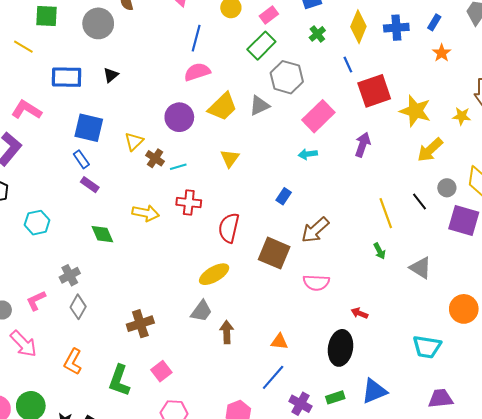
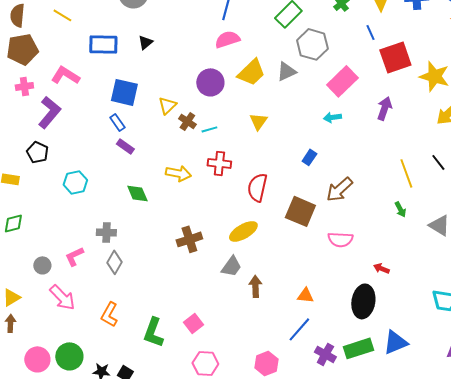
gray cross: (70, 275) -> (106, 232), turned 30
brown cross: (140, 324) -> (189, 239), moved
green rectangle: (335, 397) -> (358, 348), size x1.6

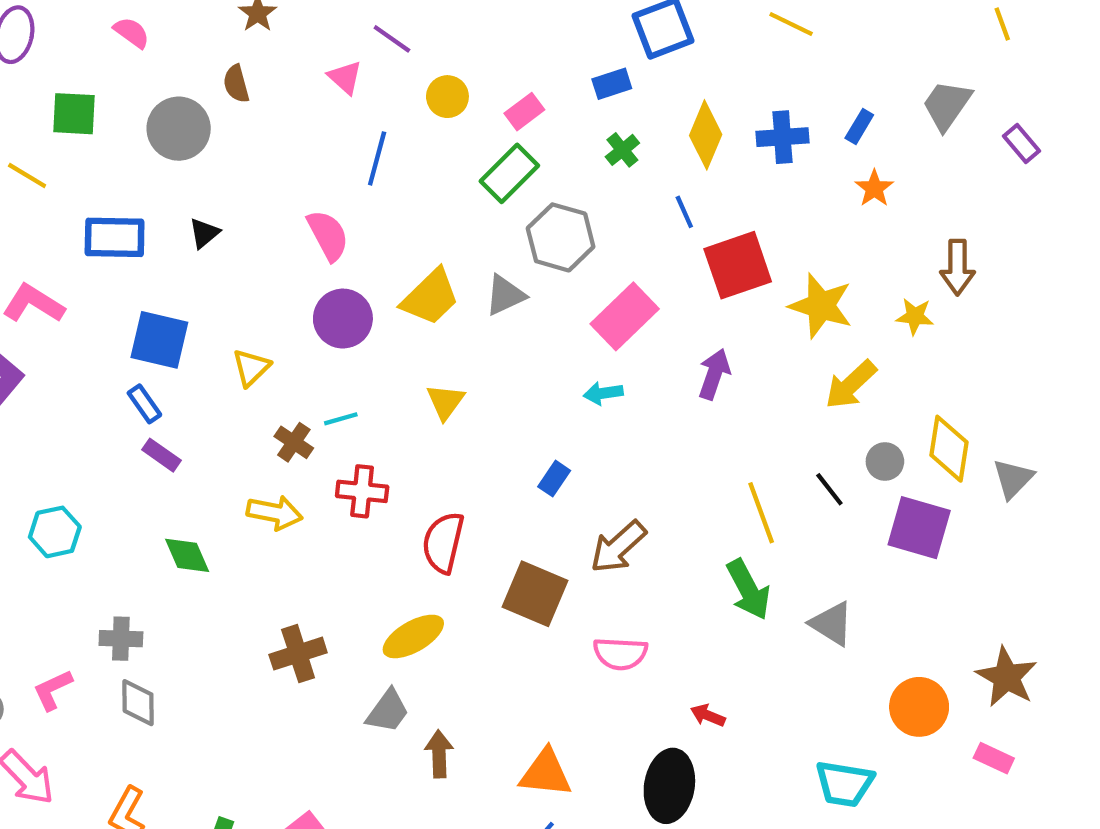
pink semicircle: (227, 39) -> (328, 235), moved, turned 80
brown cross: (187, 121) -> (294, 442), moved
green arrow: (400, 209) -> (748, 590), size x1.8
gray diamond: (114, 262) -> (138, 703), turned -30
orange triangle: (305, 295) -> (546, 773), size x1.5

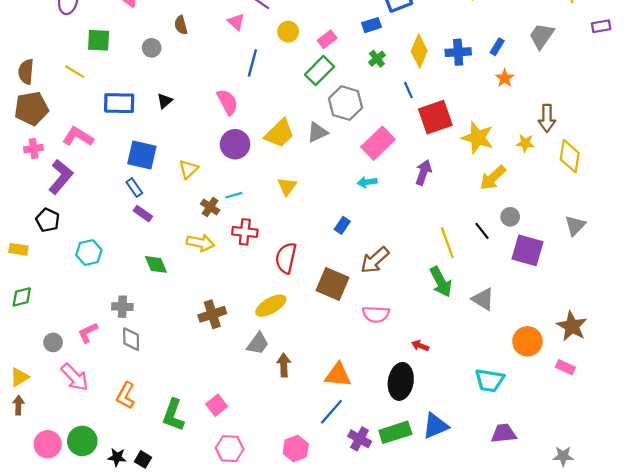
gray circle: (179, 129) -> (152, 48), size x0.6
purple rectangle: (1022, 144) -> (601, 26), moved, turned -60
yellow diamond: (949, 449) -> (570, 156), moved

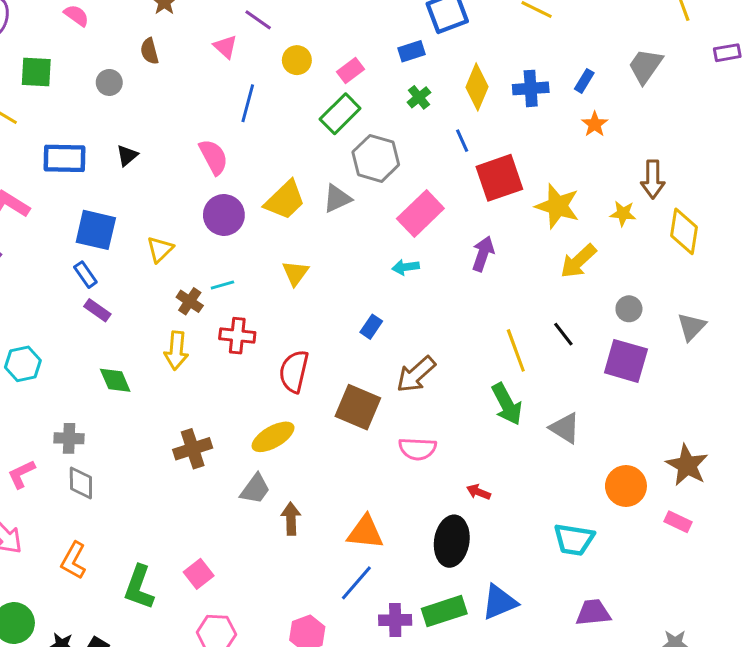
gray circle: (510, 217) -> (629, 309), moved
yellow arrow: (200, 243) -> (176, 350), turned 84
purple cross: (360, 439) -> (395, 620), turned -30

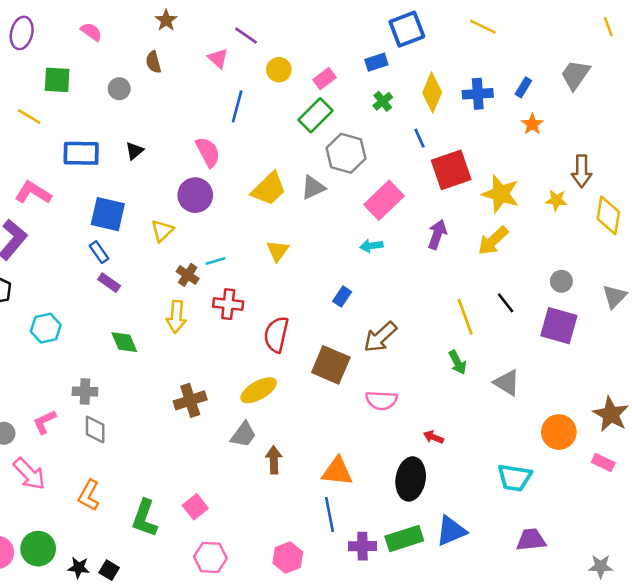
purple circle: (224, 215) -> (195, 195), moved
yellow arrow: (578, 261) -> (493, 241), moved
green arrow: (507, 404) -> (457, 362), size x0.7
blue line: (356, 583) -> (330, 514), turned -52

